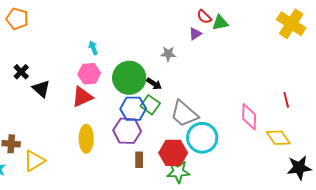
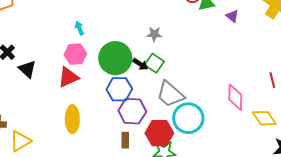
purple triangle: (195, 34) -> (232, 16), moved, turned -48
green square: (150, 105) -> (154, 63), moved
purple hexagon: (127, 131) -> (132, 111), moved

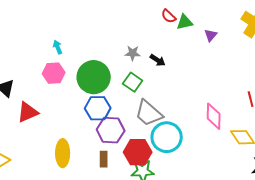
purple triangle: (232, 16) -> (211, 35), turned 32
black arrow: (140, 64) -> (158, 60), moved
red triangle: (68, 77) -> (28, 112), moved
yellow ellipse: (72, 119) -> (63, 153), moved

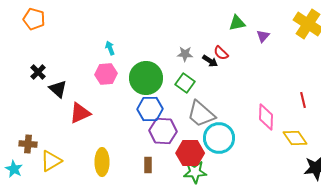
red semicircle: (169, 16) -> (221, 53), moved
yellow ellipse: (63, 153) -> (102, 162), moved
brown rectangle: (104, 159) -> (148, 165), moved

